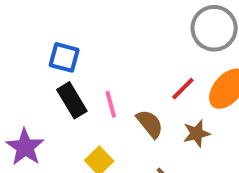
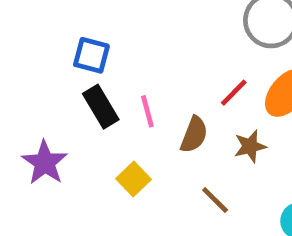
brown semicircle: (150, 124) -> (194, 135), turned 60

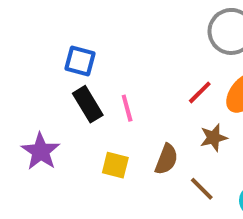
brown semicircle: (194, 135) -> (166, 159), moved
yellow square: (133, 179) -> (115, 165), turned -32
brown line: (215, 200) -> (202, 189), moved

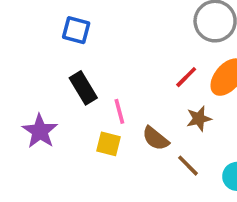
blue square: (80, 61) -> (76, 30), moved
pink line: (127, 108) -> (119, 111), moved
brown semicircle: (166, 159) -> (156, 138), turned 108

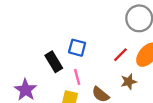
blue square: (76, 30) -> (77, 48), moved

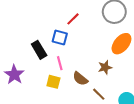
red line: (120, 55) -> (73, 19), moved

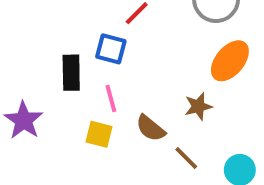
black rectangle: (39, 50) -> (71, 73), turned 30

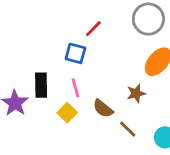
black rectangle: (71, 73) -> (41, 85), moved
yellow square: (99, 134) -> (67, 113), turned 30

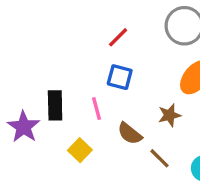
blue square: (75, 53) -> (120, 77), moved
yellow square: (67, 113) -> (80, 150), moved

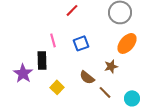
red line: (118, 37) -> (72, 10), moved
blue square: (120, 77) -> (81, 43), turned -35
pink line: (97, 109) -> (53, 40), moved

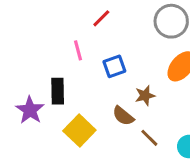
pink line: (53, 40) -> (78, 50), moved
brown star: (111, 66) -> (145, 96), moved
yellow square: (57, 87) -> (79, 130), size x1.5

